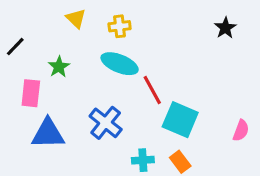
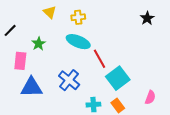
cyan square: (180, 120) -> (118, 78), turned 30
pink semicircle: (241, 131) -> (150, 97), moved

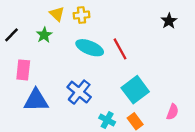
yellow cross: (78, 17) -> (81, 15), moved
green star: (39, 44) -> (44, 35), moved
red line: (99, 59) -> (120, 49), moved
cyan cross: (93, 105) -> (107, 120), turned 32

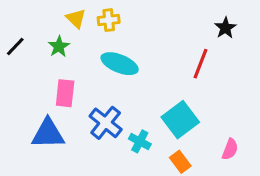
red line: (120, 49) -> (200, 64), moved, turned 50
pink rectangle: (23, 70) -> (65, 93), moved
cyan cross: (107, 120) -> (140, 141), moved

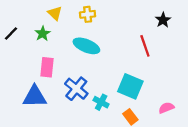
yellow cross: (109, 20) -> (88, 14), moved
red line: (200, 64) -> (145, 46), turned -40
cyan square: (180, 120) -> (130, 86), turned -30
pink semicircle: (230, 149) -> (166, 108), turned -133

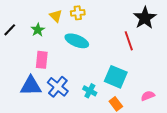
yellow triangle: (55, 13) -> (56, 16), moved
black star: (163, 20) -> (145, 18), size x1.6
blue cross: (76, 89) -> (58, 87), moved

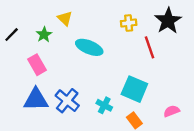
yellow cross: (78, 13) -> (129, 23), moved
pink rectangle: (42, 60) -> (37, 65), moved, turned -36

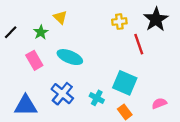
cyan ellipse: (89, 47) -> (70, 57), moved
blue triangle: (36, 100) -> (26, 106), moved

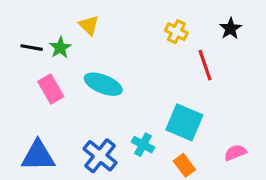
black star: (156, 19) -> (230, 29), size x0.6
yellow cross: (119, 22) -> (176, 32), turned 32
black line: (11, 32) -> (32, 48), moved, turned 56
blue cross: (62, 94) -> (100, 156), moved

